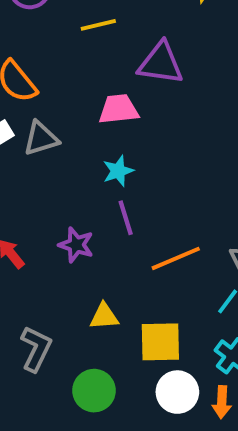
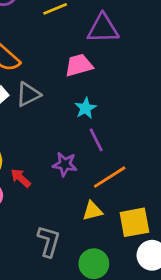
orange line: (176, 258) -> (110, 177), moved

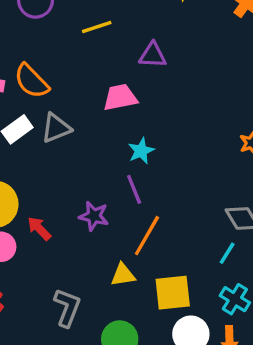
purple triangle: (103, 28) -> (153, 55), size x0.7
cyan star: (86, 108) -> (141, 151), moved
orange line: (110, 177) -> (147, 236), turned -32

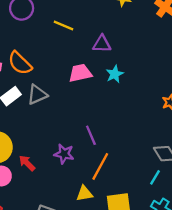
yellow line: (97, 27) -> (63, 25), turned 42
cyan star: (141, 151) -> (115, 74), moved

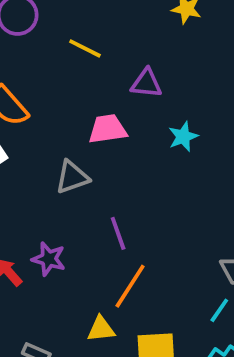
cyan star: (115, 74) -> (183, 137), moved
gray triangle: (37, 95) -> (72, 177), moved
purple star: (64, 154) -> (49, 259), moved

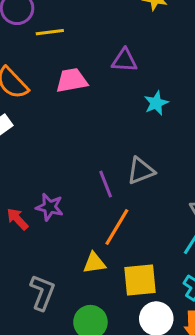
yellow line: (85, 48) -> (50, 32), moved, turned -32
pink trapezoid: (107, 129) -> (72, 80), moved
gray triangle: (72, 177) -> (141, 171), moved

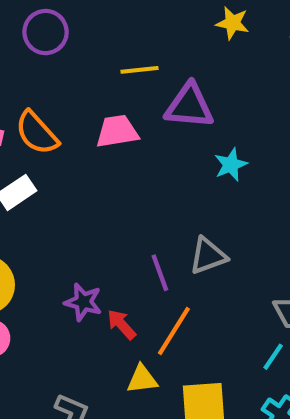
yellow line: (50, 32) -> (140, 70), moved
purple triangle: (125, 60) -> (189, 106), size x1.4
red arrow: (17, 219) -> (122, 324), moved

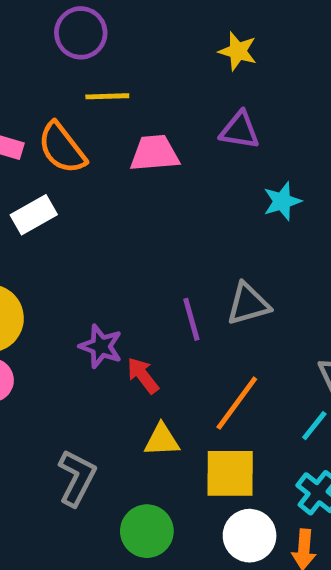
yellow star: (233, 23) -> (238, 51), moved
yellow line: (140, 70) -> (107, 96), moved
purple triangle: (189, 106) -> (240, 130), size x0.7
orange line: (174, 331) -> (237, 403), moved

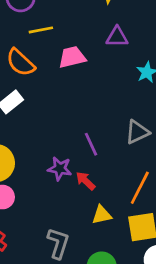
purple line: (191, 319) -> (91, 144), moved

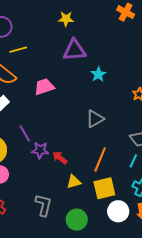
purple triangle: (117, 37) -> (74, 50), size x1.4
pink trapezoid: (72, 57) -> (44, 87), moved
purple line: (91, 144) -> (25, 133), moved

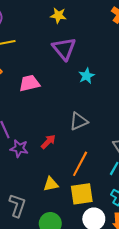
purple triangle: (74, 50) -> (64, 49), turned 50
red arrow: (60, 158) -> (48, 142), moved, turned 91

